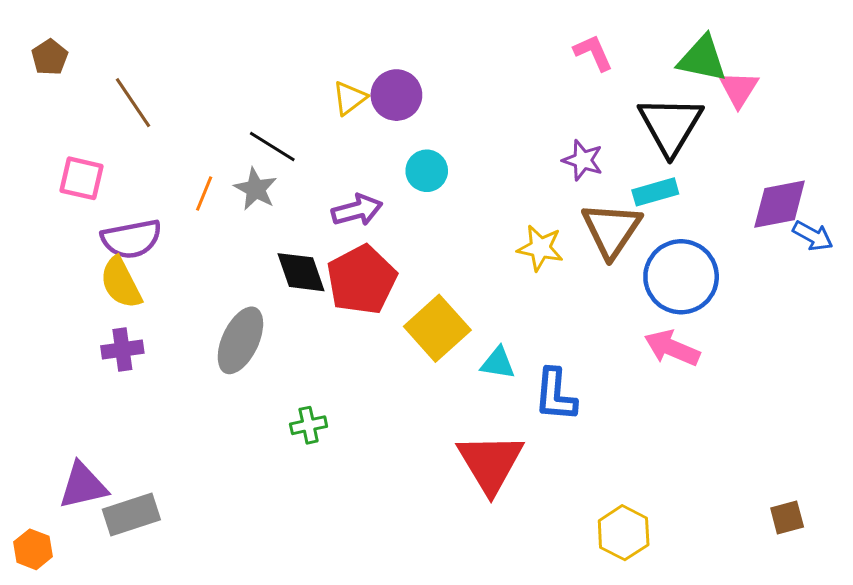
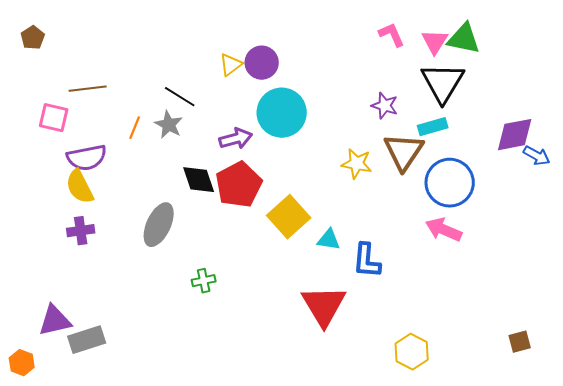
pink triangle: (739, 89) -> (435, 42), moved
brown line: (133, 103) -> (88, 89), moved, turned -63
cyan circle: (427, 171) -> (282, 113), size x1.8

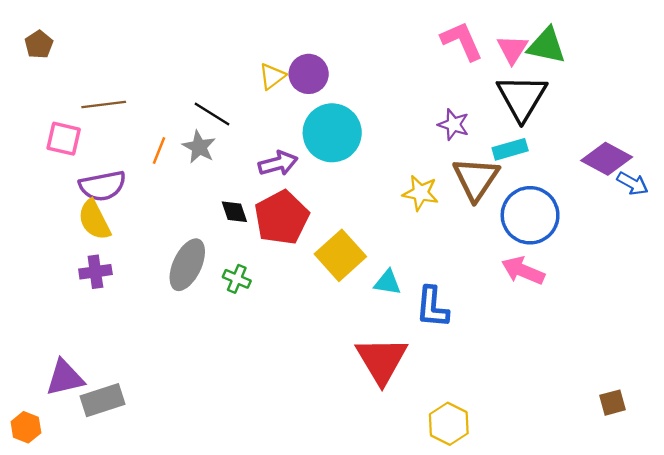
pink L-shape: (392, 35) -> (462, 41), size x1.4
purple diamond: (515, 135) -> (607, 159), turned 39
black diamond: (199, 180) -> (234, 212), size x0.7
green cross: (204, 281) -> (237, 279), moved, turned 35
yellow hexagon: (412, 352) -> (449, 424), moved

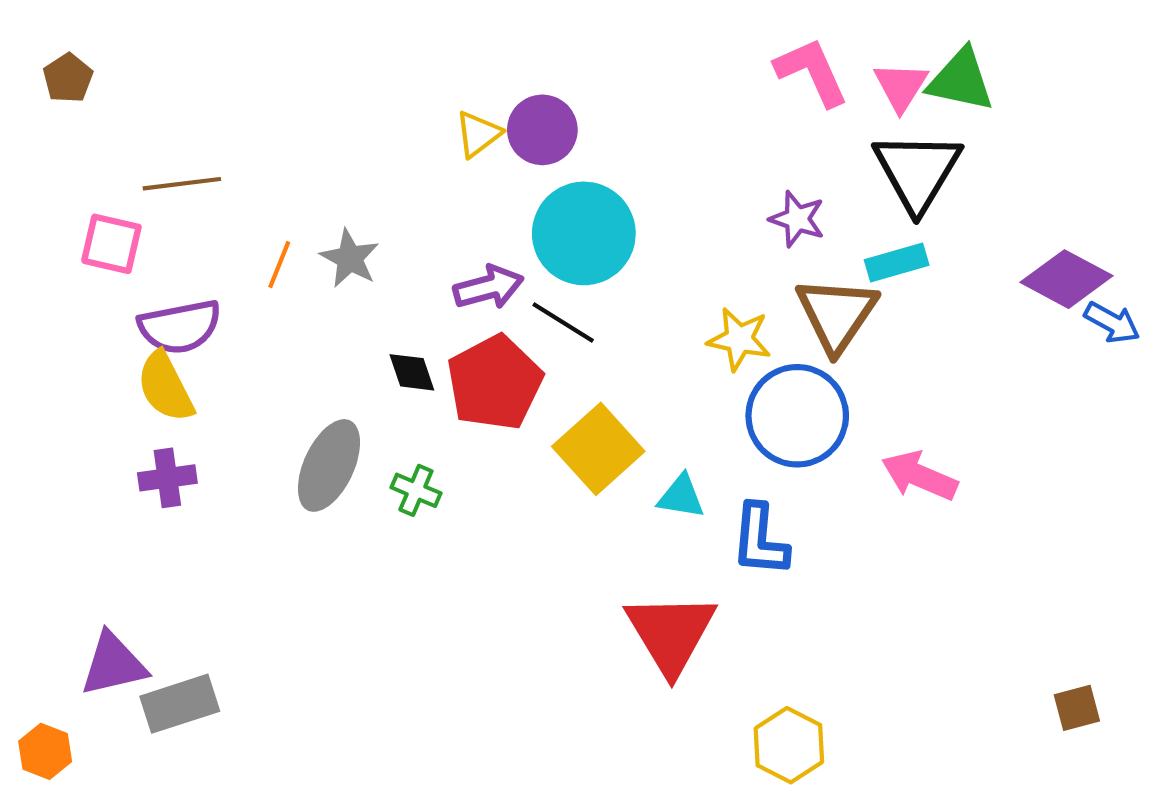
black line: (212, 114) -> (563, 323), moved
blue circle: (530, 215) -> (797, 416), moved

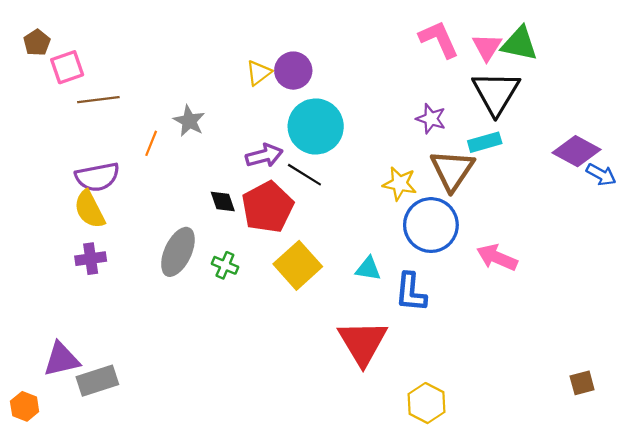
pink square: (111, 244) -> (67, 67), moved, turned -32
gray star: (350, 258) -> (189, 121), moved
yellow square: (598, 449) -> (298, 265), moved

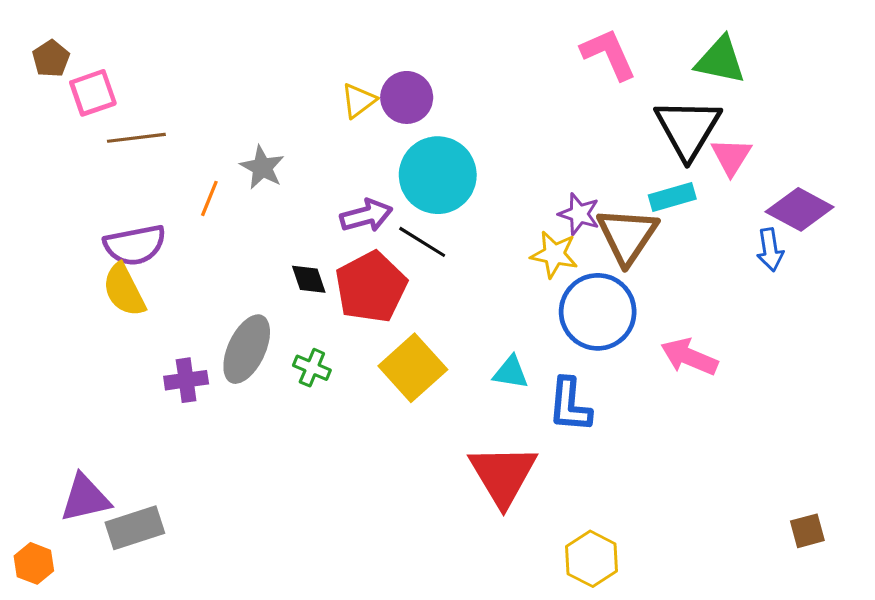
pink triangle: (487, 47) -> (731, 156), moved
purple star: (431, 119) -> (579, 214), moved
blue arrow: (601, 175) -> (770, 250), moved, turned 52
purple cross: (91, 259) -> (186, 380), moved

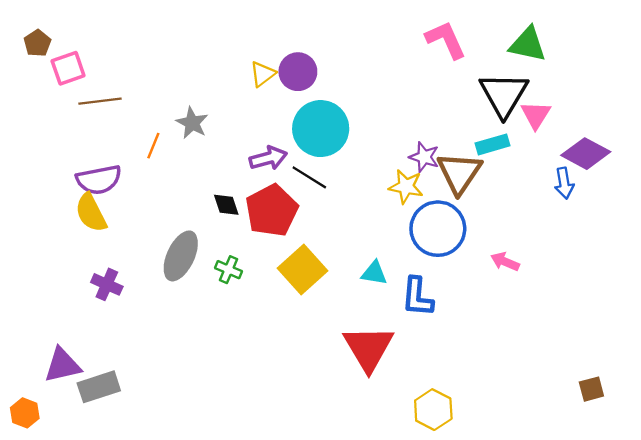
pink arrow: (689, 357) -> (505, 262), size x0.7
purple cross: (186, 380) -> (107, 284), moved, turned 32

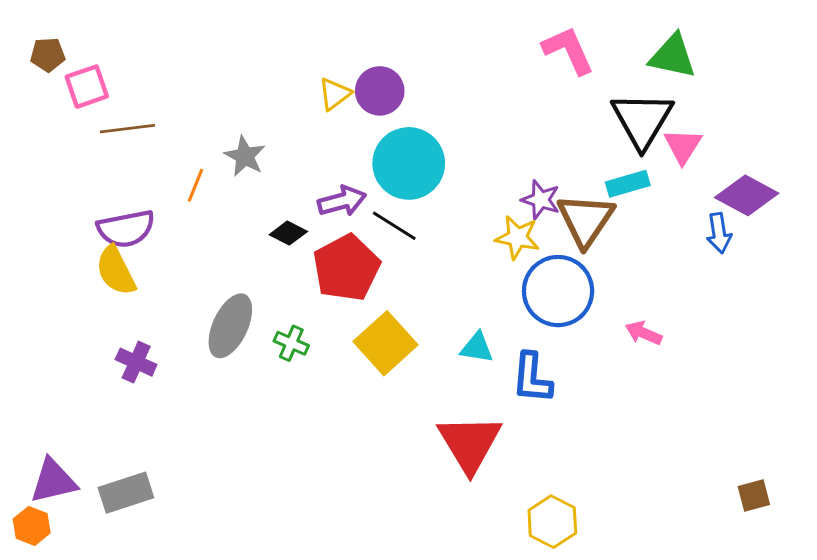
brown pentagon: (37, 43) -> (48, 55), turned 30
black diamond: (226, 205) -> (288, 233), moved, turned -44
purple triangle: (62, 365) -> (53, 481), moved

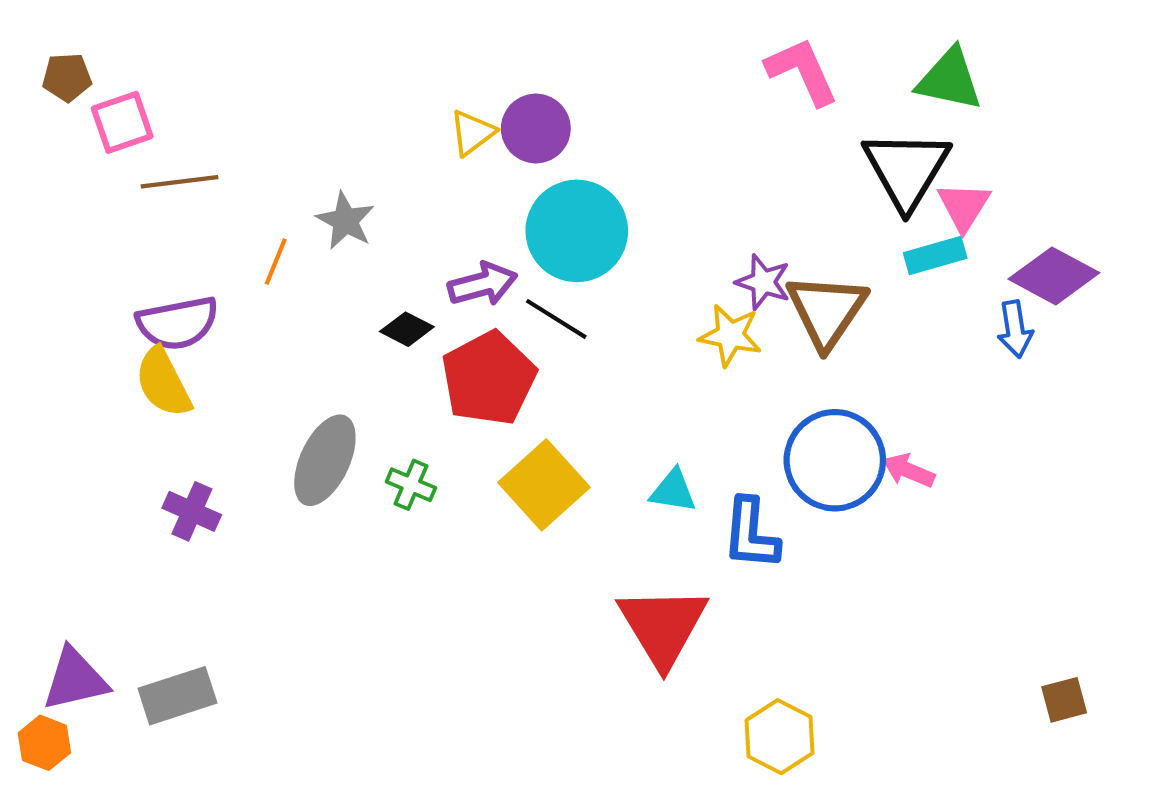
cyan rectangle: (628, 184) -> (935, 255), moved
blue circle: (558, 291) -> (835, 460), moved

